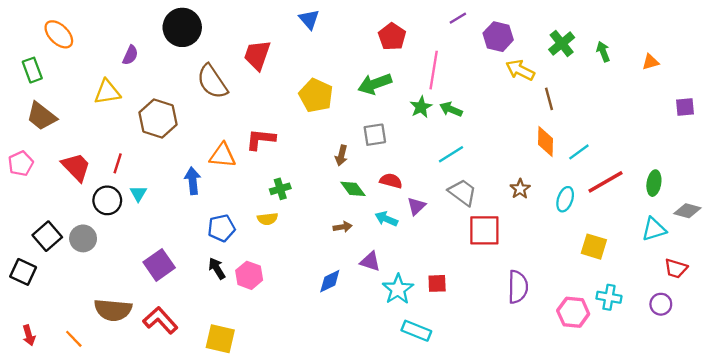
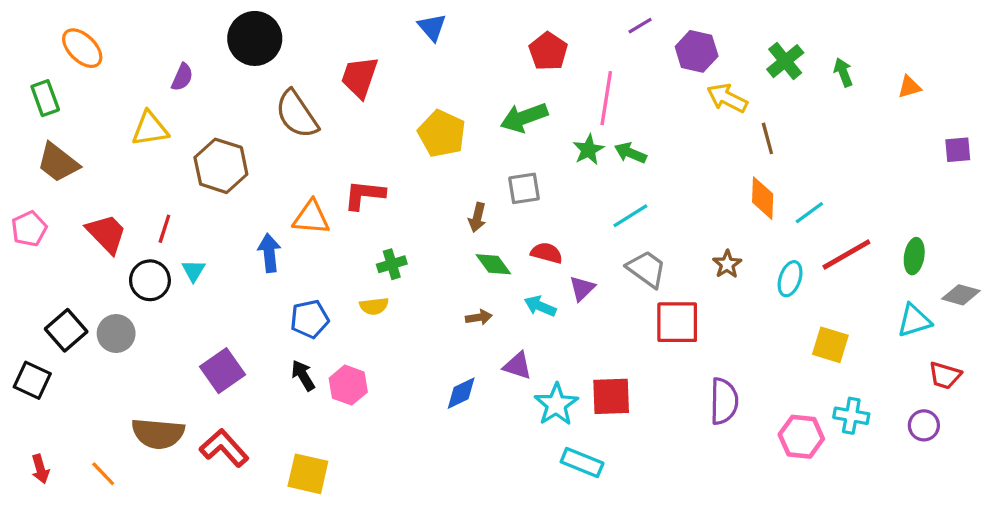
red square: (437, 283) -> (611, 396), size x1.5

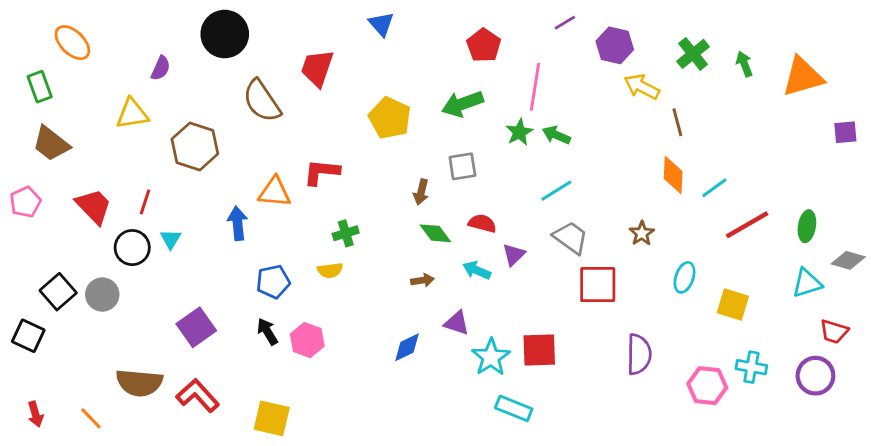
orange triangle: (909, 87) -> (803, 77), size x2.0
cyan ellipse: (790, 279) -> (684, 277), moved
purple circle: (924, 425) -> (815, 376), size x1.4

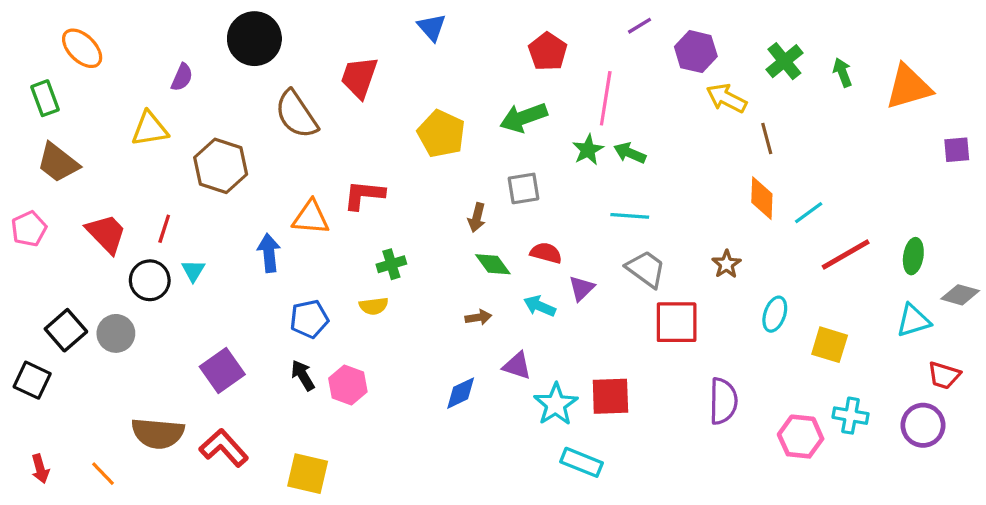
cyan line: (556, 191) -> (630, 216), turned 36

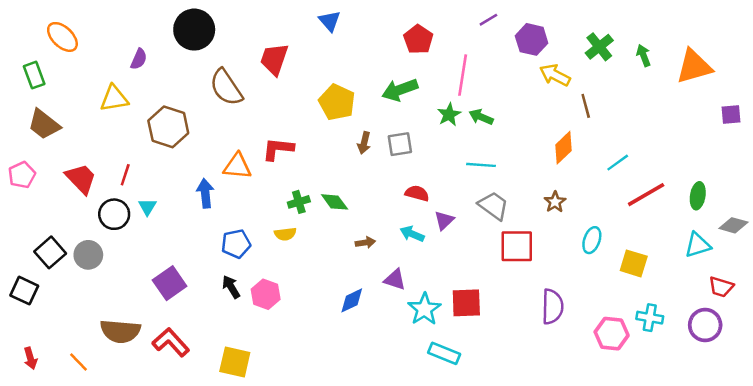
orange diamond: (762, 198) -> (564, 148), moved, turned 44
brown arrow: (477, 217) -> (364, 143), moved
green diamond: (493, 264) -> (335, 202), moved

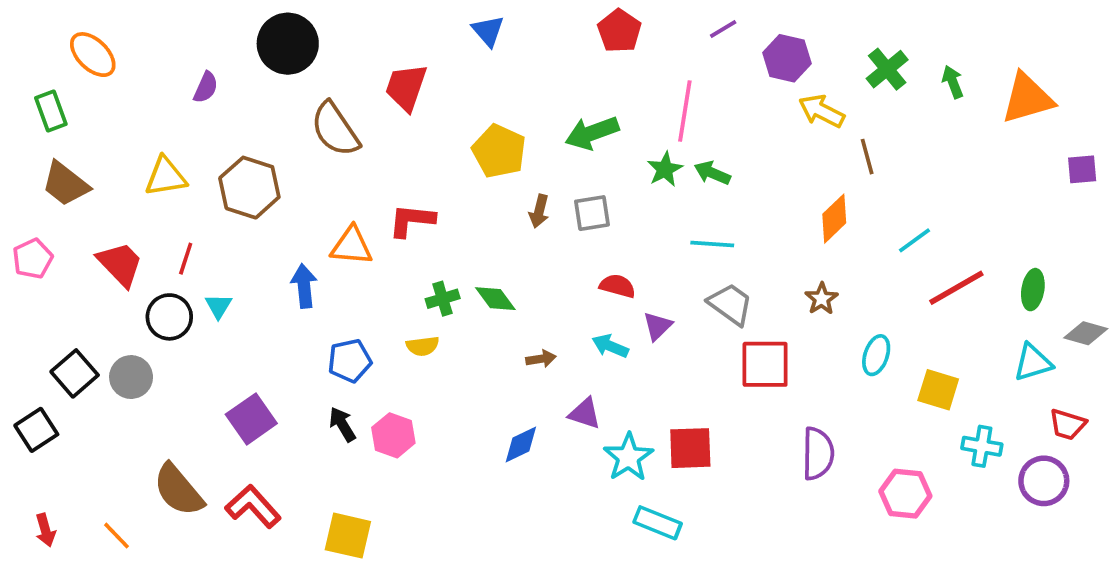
red pentagon: (418, 39) -> (619, 31), moved
yellow triangle: (114, 98) -> (166, 177), moved
black square: (24, 291) -> (36, 430), turned 32
cyan cross: (650, 318) -> (982, 446), moved
brown semicircle: (120, 331) -> (178, 490), turned 45

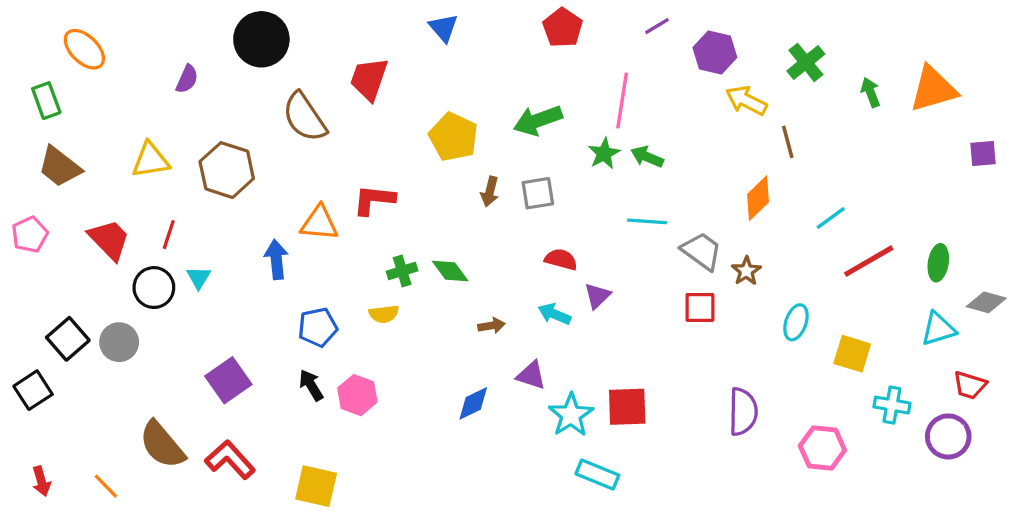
green arrow: (953, 82) -> (870, 92), moved
gray trapezoid: (730, 304) -> (702, 251), moved
red square: (765, 364) -> (700, 307), moved, size x0.7

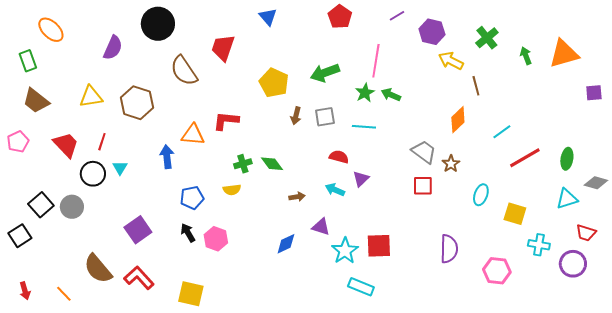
purple semicircle: (187, 79) -> (113, 48), size x1.4
cyan line: (647, 221) -> (364, 127), moved

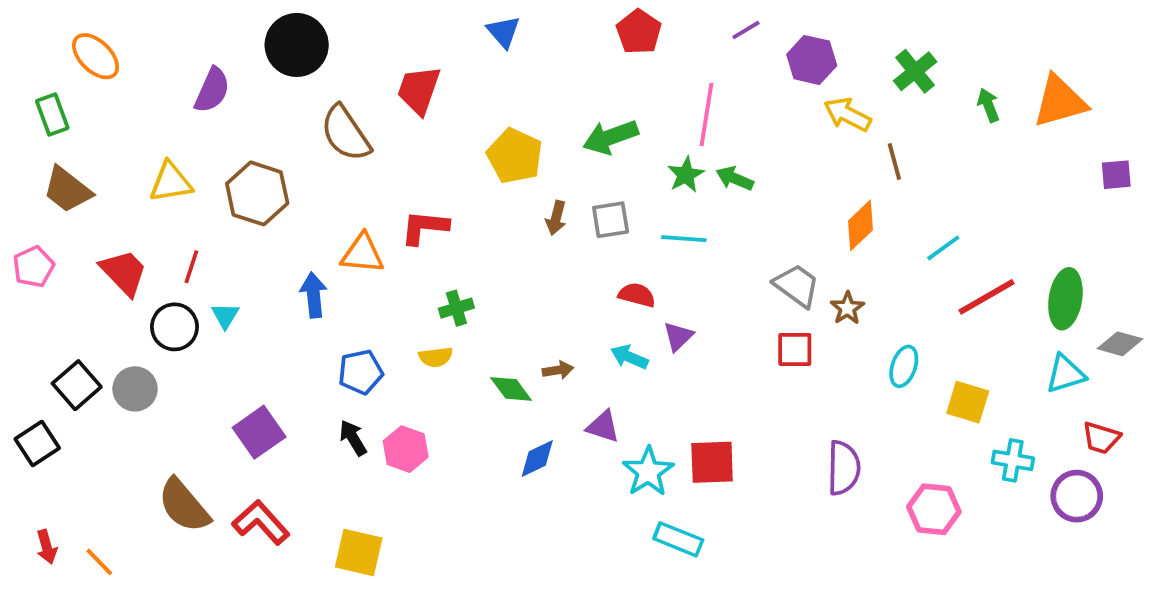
green ellipse: (567, 159) -> (1065, 299), size x1.4
green diamond: (272, 164) -> (511, 389), moved
orange line: (64, 294) -> (99, 562), moved

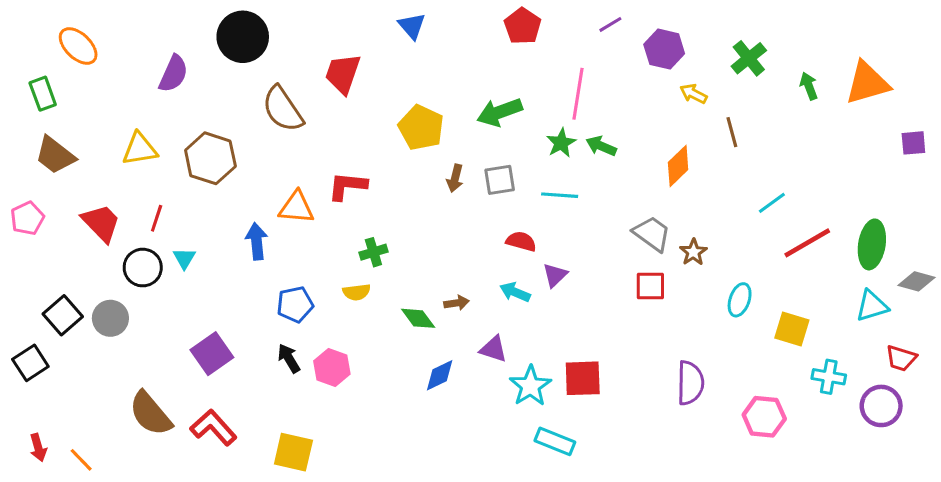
yellow arrow: (847, 114) -> (693, 94), size x0.7
orange diamond: (861, 225) -> (678, 166), moved

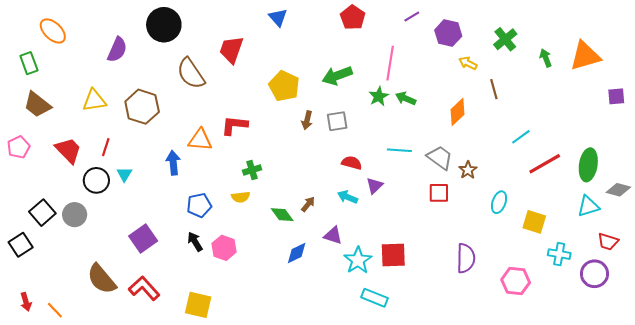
cyan line: (560, 195) -> (399, 150), moved
brown arrow: (457, 303) -> (308, 204), turned -42

